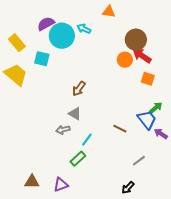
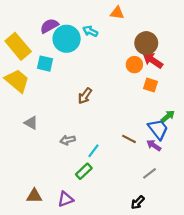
yellow rectangle: (17, 43) -> (18, 46), size x1.4
orange square: (148, 79) -> (151, 85), moved
gray triangle: (75, 114) -> (31, 123), moved
purple arrow: (161, 134) -> (154, 145), moved

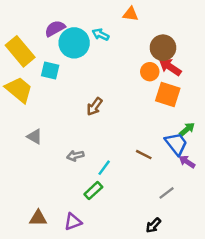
orange square: (151, 85) -> (168, 94), size x1.5
purple arrow: (154, 145) -> (187, 162), moved

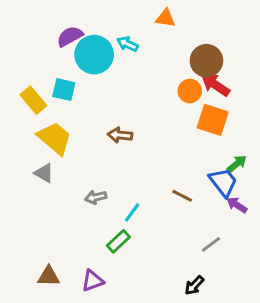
yellow rectangle: (20, 51) -> (33, 100), moved, size x0.7
yellow trapezoid: (19, 90) -> (55, 138), moved
brown arrow: (95, 106) -> (120, 135), turned 60

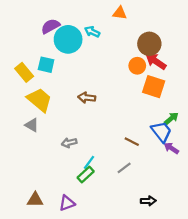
cyan line: (132, 212) -> (89, 162), moved
gray line: (211, 244) -> (124, 168), moved
black arrow: (194, 285) -> (148, 201), moved, turned -136

